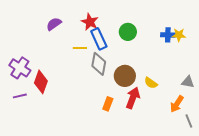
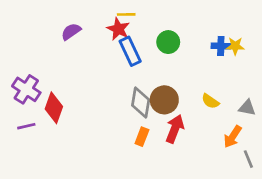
yellow line: (80, 48) -> (126, 14), moved
gray diamond: (99, 64) -> (141, 103), moved
yellow semicircle: (151, 83) -> (210, 101), moved

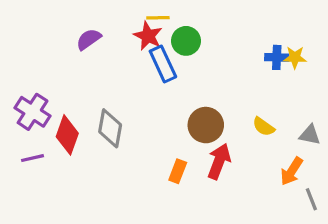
green circle: (168, 42) -> (186, 41), moved
gray diamond: (141, 103) -> (110, 128), moved

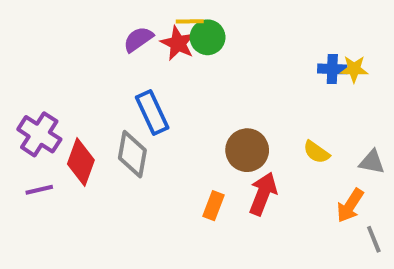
purple semicircle: (89, 39) -> (138, 39), moved
green circle: (186, 41) -> (208, 37), moved
blue rectangle: (163, 64) -> (152, 113), moved

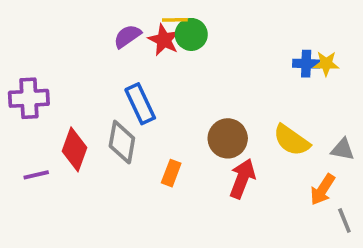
purple cross: (39, 134) -> (29, 98), moved, turned -36
yellow semicircle: (316, 152) -> (292, 140), size x1.5
orange rectangle: (213, 206) -> (171, 173), moved

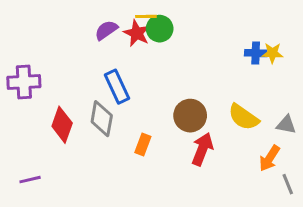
purple line: (36, 175) -> (30, 180), moved

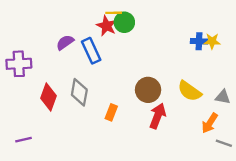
purple semicircle: (106, 30) -> (65, 42), moved
blue rectangle: (117, 87) -> (91, 51), moved
gray line: (288, 184) -> (224, 143), turned -49

